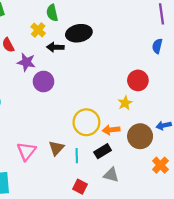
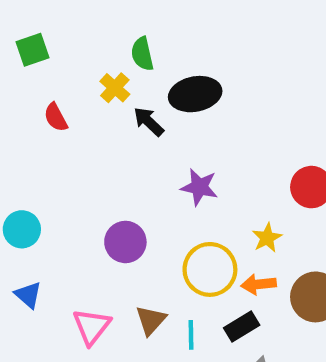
black arrow: (55, 47) -> (149, 122), turned 42
purple star: (26, 62) -> (199, 187), moved
purple circle: (44, 81) -> (125, 242), moved
yellow star: (125, 103) -> (267, 238), moved

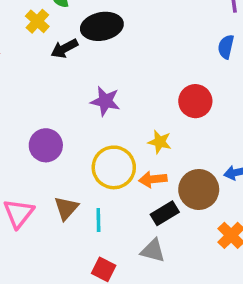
black arrow: (149, 122) -> (64, 48), turned -72
yellow star: (267, 238) -> (160, 142), turned -30
black rectangle: (242, 327) -> (165, 213), moved

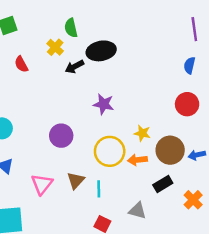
red circle: (195, 101) -> (187, 104), moved
brown circle: (199, 189) -> (170, 150), moved
black rectangle: (165, 213) -> (163, 184), moved

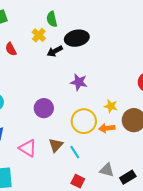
pink triangle: (42, 184) -> (28, 148), turned -36
black rectangle: (163, 184) -> (128, 177), moved
cyan line: (99, 189) -> (75, 152), turned -32

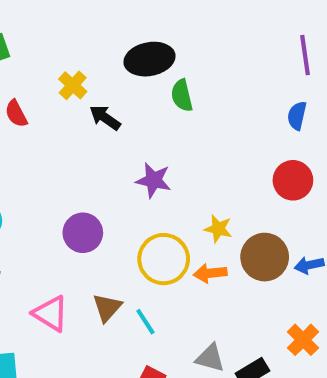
green semicircle: (52, 19) -> (182, 95), moved
black ellipse: (77, 38) -> (150, 59), moved
black arrow: (55, 51) -> (105, 118), turned 63

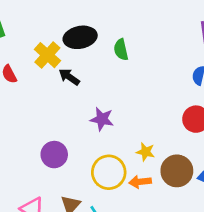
black ellipse: (150, 59) -> (80, 37), moved
yellow cross: (73, 85) -> (47, 55), size x1.4
green semicircle: (182, 95) -> (121, 50), moved

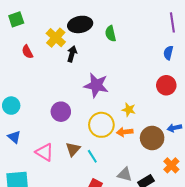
black arrow: (69, 77) -> (72, 54), turned 70
purple star: (102, 119) -> (96, 85), size x1.4
brown circle: (177, 171) -> (152, 138), moved

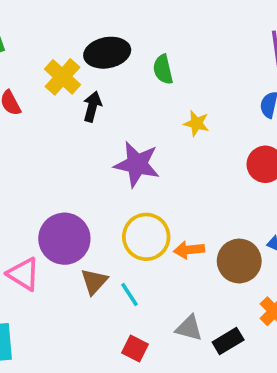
yellow star: (129, 110) -> (196, 123), moved
purple circle: (61, 112) -> (64, 239), moved, size x1.4
pink triangle: (45, 152) -> (23, 274), moved

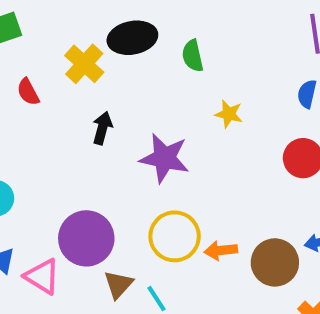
black arrow: (92, 107) -> (102, 128), moved

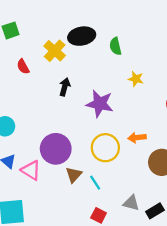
orange arrow: (221, 250) -> (137, 138), moved

